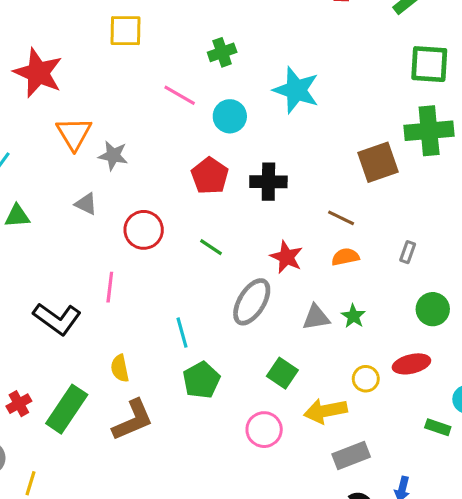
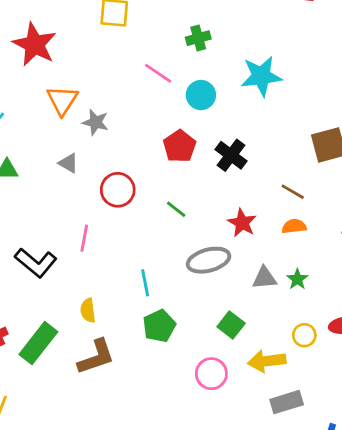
cyan star: (296, 90) -> (261, 76), turned -30
black cross: (268, 182) -> (231, 155), turned 32
gray ellipse: (252, 302) -> (209, 260), turned 39

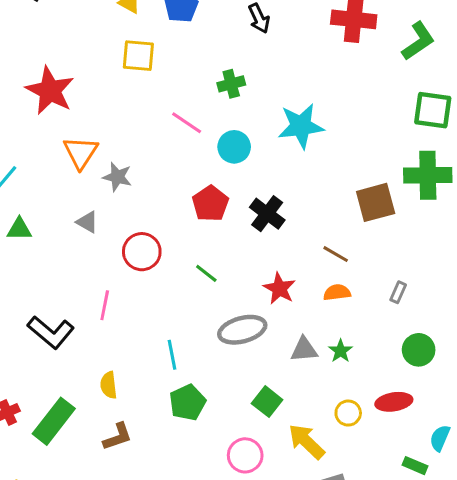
brown L-shape: (96, 357) -> (118, 437), size x0.7
yellow arrow: (267, 361) -> (306, 442), turned 51

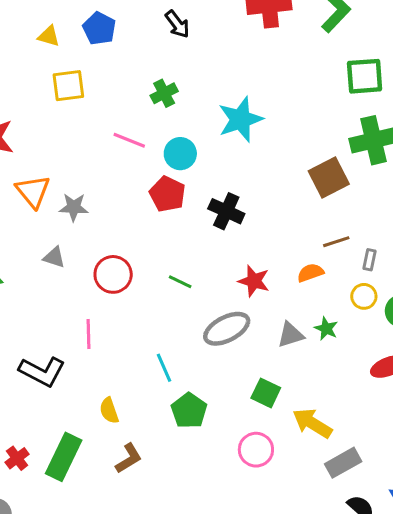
red pentagon: (210, 204) -> (167, 194), moved
brown line: (336, 254) -> (336, 242), moved, turned -36
yellow circle: (348, 413) -> (364, 296), moved

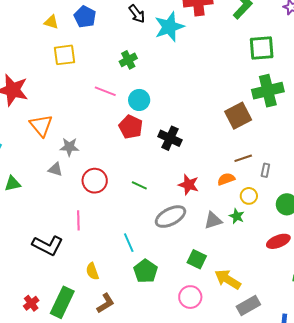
cyan star: (240, 119) -> (169, 27), moved
gray star: (74, 207) -> (69, 147), moved
yellow circle: (364, 296) -> (249, 196), moved

